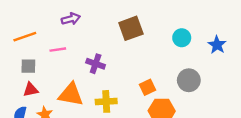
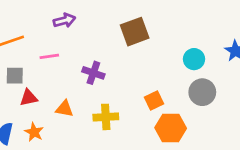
cyan circle: (182, 38) -> (194, 59), moved
red triangle: (31, 90) -> (29, 98), moved
orange triangle: (71, 94) -> (64, 109), size x0.6

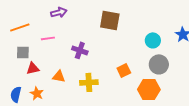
brown square: (135, 32) -> (110, 20), turned 30
orange hexagon: (171, 128) -> (149, 89), moved

